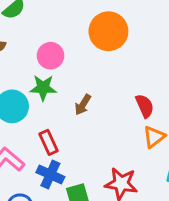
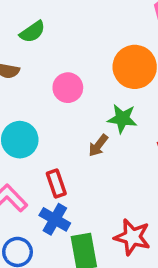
green star: (43, 88) -> (122, 119), moved

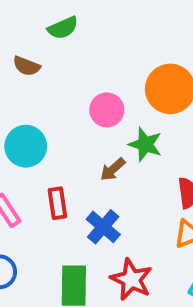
pink circle: (68, 88) -> (107, 110), moved
blue cross: (55, 219) -> (103, 227), moved

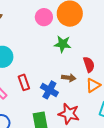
pink circle: (107, 110) -> (44, 17), moved
brown arrow: (113, 169) -> (69, 78), moved, turned -120

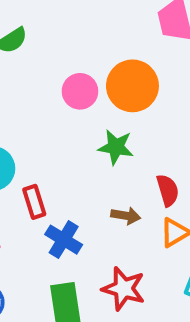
red rectangle: (24, 82) -> (34, 202), moved
blue cross: (49, 90) -> (64, 240), moved

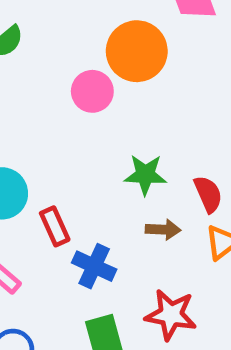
orange circle: (132, 86) -> (137, 51), moved
green star: (116, 147) -> (145, 175), moved

